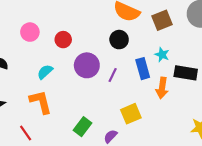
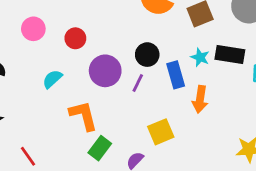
black circle: (119, 40) -> (147, 55), moved
black rectangle: (186, 73) -> (230, 55), moved
orange L-shape: (41, 102) -> (83, 116), moved

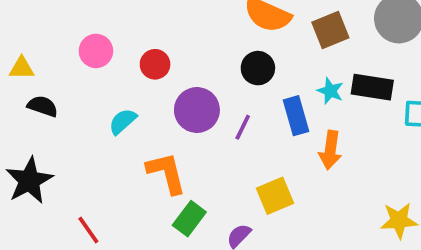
black circle: (147, 55) -> (258, 68), moved

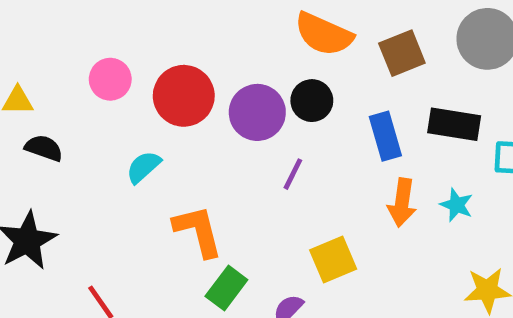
red circle: (155, 64) -> (184, 96), size x1.6
cyan star: (330, 91) -> (457, 205), moved
purple circle: (197, 110) -> (257, 112), moved
blue rectangle: (296, 116) -> (385, 136), moved

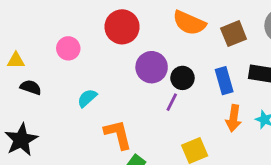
red circle: (184, 96) -> (122, 27), moved
black circle: (312, 101) -> (182, 78), moved

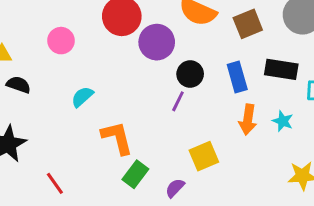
purple circle: (152, 67) -> (157, 42), moved

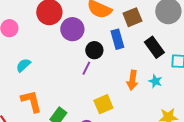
black rectangle: (281, 69) -> (154, 47), turned 45
blue rectangle: (237, 77) -> (117, 39), moved
orange L-shape: (117, 138) -> (31, 101), moved

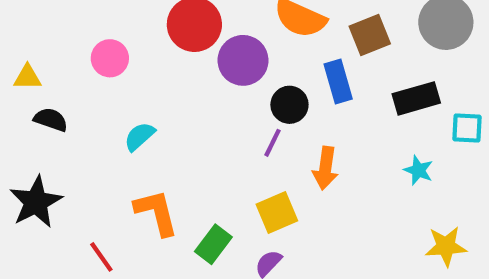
black rectangle: (154, 47) -> (416, 98), turned -70
orange arrow: (132, 80) -> (325, 168), moved
yellow square: (103, 104) -> (277, 213), moved

